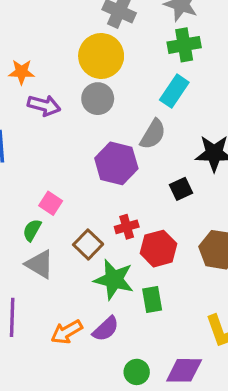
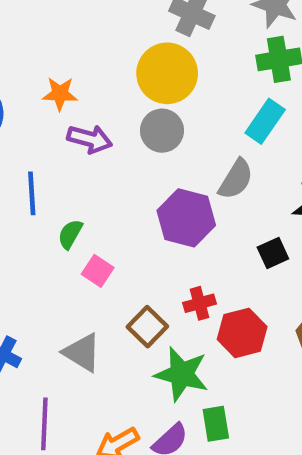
green semicircle: (32, 230) -> (70, 234), moved
green rectangle: (152, 299) -> (216, 424), moved

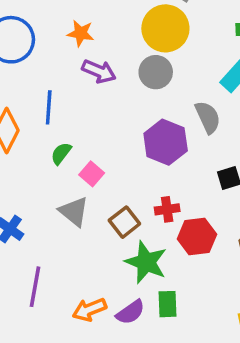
gray semicircle: (236, 179) -> (208, 117), turned -64
green semicircle: (70, 234) -> (61, 153), moved
gray triangle: (82, 353) -> (74, 212), moved

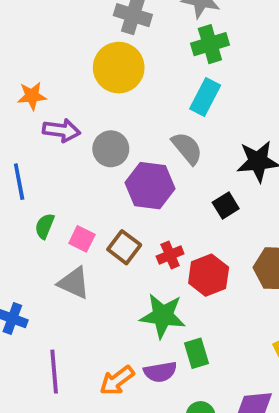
gray circle: (156, 72) -> (111, 149), moved
brown square: (124, 222) -> (124, 247), moved
purple semicircle: (130, 312) -> (160, 372), turned 40

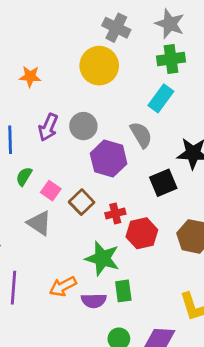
purple arrow: (61, 130) -> (48, 127), moved, turned 96
black square: (226, 205) -> (163, 183), size x1.4
orange arrow: (117, 380) -> (63, 286), moved

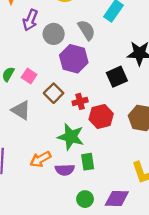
purple arrow: (48, 127) -> (30, 20), moved
gray semicircle: (141, 135) -> (86, 30), moved
pink square: (51, 191) -> (29, 76), moved

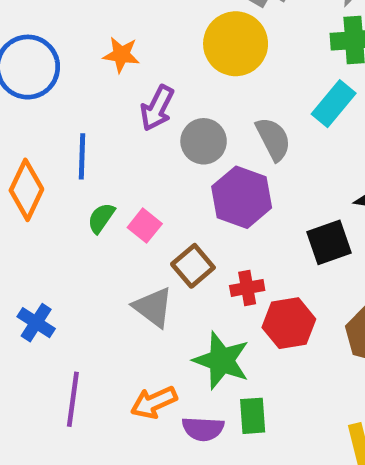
gray triangle: (21, 110) -> (153, 307), moved

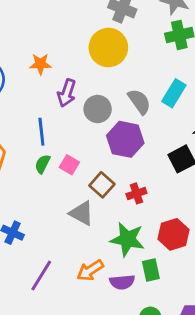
cyan rectangle: (334, 104) -> (174, 93), moved
blue line: (82, 156) -> (41, 132), moved
red hexagon: (289, 323) -> (173, 234), moved
purple line: (73, 399) -> (41, 276), turned 32

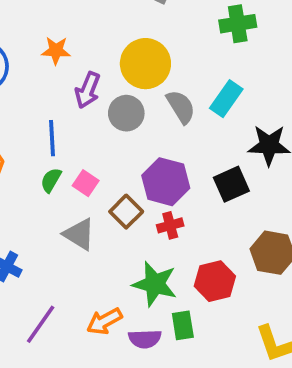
yellow circle: (108, 48) -> (145, 64), moved
purple hexagon: (125, 139) -> (166, 182), moved
gray triangle: (82, 213) -> (79, 234), moved

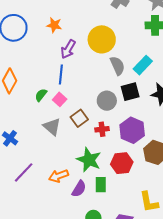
gray circle: (126, 113) -> (107, 101), moved
blue line: (52, 138) -> (61, 74), moved
purple hexagon: (166, 182) -> (132, 130), moved
black square: (231, 184) -> (130, 92), moved
purple semicircle: (145, 339) -> (79, 189), turned -66

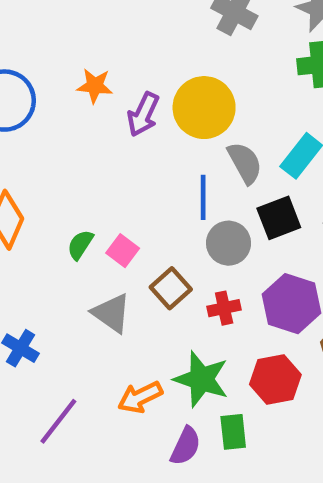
purple arrow: (68, 49) -> (143, 114), moved
blue line: (61, 74) -> (203, 197), moved
orange arrow: (59, 176) -> (140, 397), moved

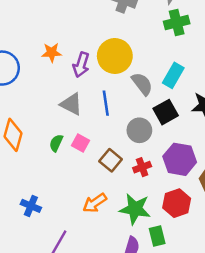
blue line: (203, 197) -> (106, 103), moved
gray triangle: (112, 313) -> (71, 104), moved
orange arrow: (140, 397) -> (95, 203), moved

